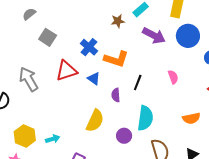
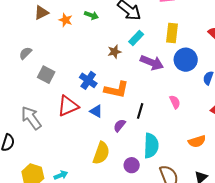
purple semicircle: (116, 95) -> (119, 126), turned 48

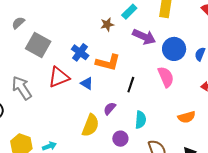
blue circle: (186, 60) -> (174, 49), moved
gray square: (46, 75) -> (38, 45), size x1.4
pink semicircle: (175, 102) -> (166, 77), size x1.5
purple semicircle: (119, 126) -> (110, 109), moved
cyan semicircle: (151, 146) -> (141, 120), size x0.7

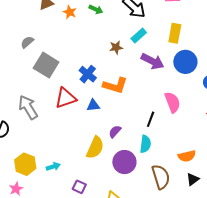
blue circle: (174, 49) -> (185, 62), moved
blue triangle: (87, 83) -> (93, 105), turned -40
black line: (131, 85) -> (151, 119), moved
orange semicircle: (187, 117) -> (187, 156), moved
purple circle: (120, 139) -> (124, 162), size x1.5

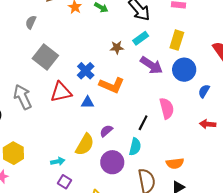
gray semicircle: (27, 42) -> (31, 22), moved, turned -32
cyan arrow: (53, 167) -> (58, 161), moved

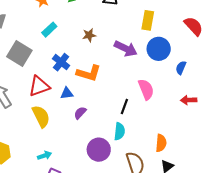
cyan rectangle: (141, 38) -> (49, 30), moved
purple semicircle: (106, 131) -> (80, 113), moved
yellow semicircle: (85, 145) -> (41, 116), moved, turned -50
orange semicircle: (175, 163) -> (161, 143), turned -72

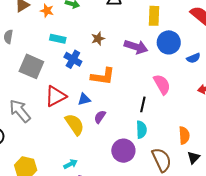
cyan rectangle: (49, 30) -> (58, 39), turned 63
blue cross: (61, 62) -> (73, 59), moved
blue semicircle: (181, 68) -> (193, 58), turned -128
yellow semicircle: (41, 116) -> (75, 124), moved

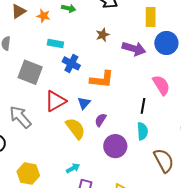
brown star: (98, 39) -> (103, 35), moved
blue triangle: (84, 99) -> (84, 103), turned -32
purple circle: (123, 151) -> (115, 146), moved

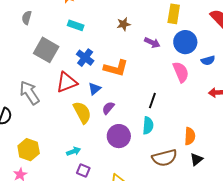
purple arrow: (134, 49) -> (152, 43), size x0.7
blue cross: (71, 63) -> (85, 58), moved
pink semicircle: (161, 85) -> (181, 72), moved
brown semicircle: (164, 161) -> (164, 158), turned 95

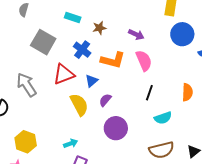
brown star: (124, 24) -> (99, 28), moved
purple arrow: (152, 43) -> (136, 34), moved
pink semicircle: (181, 72) -> (144, 61), moved
cyan semicircle: (148, 126) -> (163, 118), moved, turned 66
orange semicircle: (190, 136) -> (187, 92), moved

